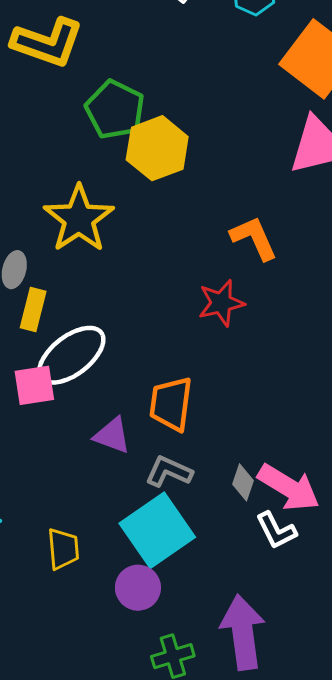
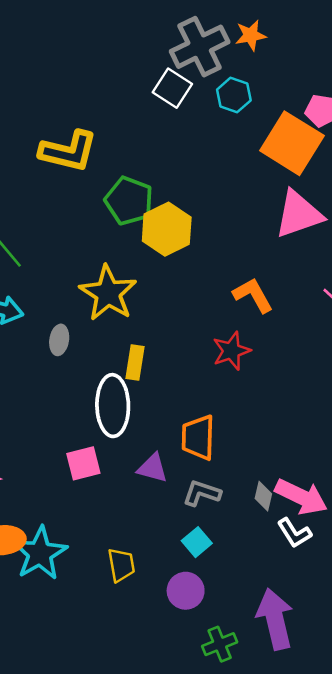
yellow rectangle: (33, 310) -> (135, 363), moved
white ellipse: (71, 355) -> (113, 406), turned -48
pink square: (34, 385) -> (83, 463), moved
cyan square: (157, 530) -> (197, 542), size x0.5

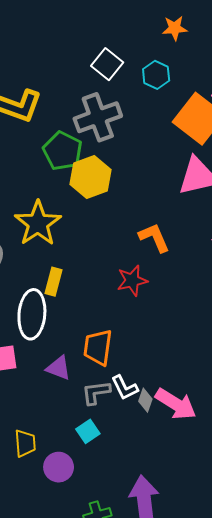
gray cross: (200, 47) -> (98, 117), moved
gray L-shape: (202, 493) -> (96, 392), turned -32
white L-shape: (294, 533) -> (125, 388), moved
purple circle: (186, 591) -> (59, 467), moved

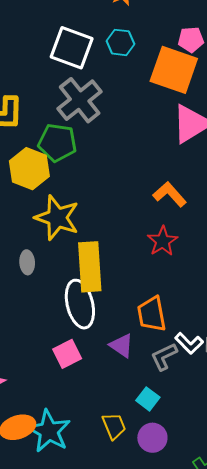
white square: (107, 64) -> (72, 48), size x1.4
yellow hexagon: (91, 177) -> (29, 169), moved
yellow rectangle: (54, 282) -> (90, 267), size x1.8
purple triangle: (59, 368) -> (122, 346), turned 32
cyan square: (88, 431) -> (148, 399), moved

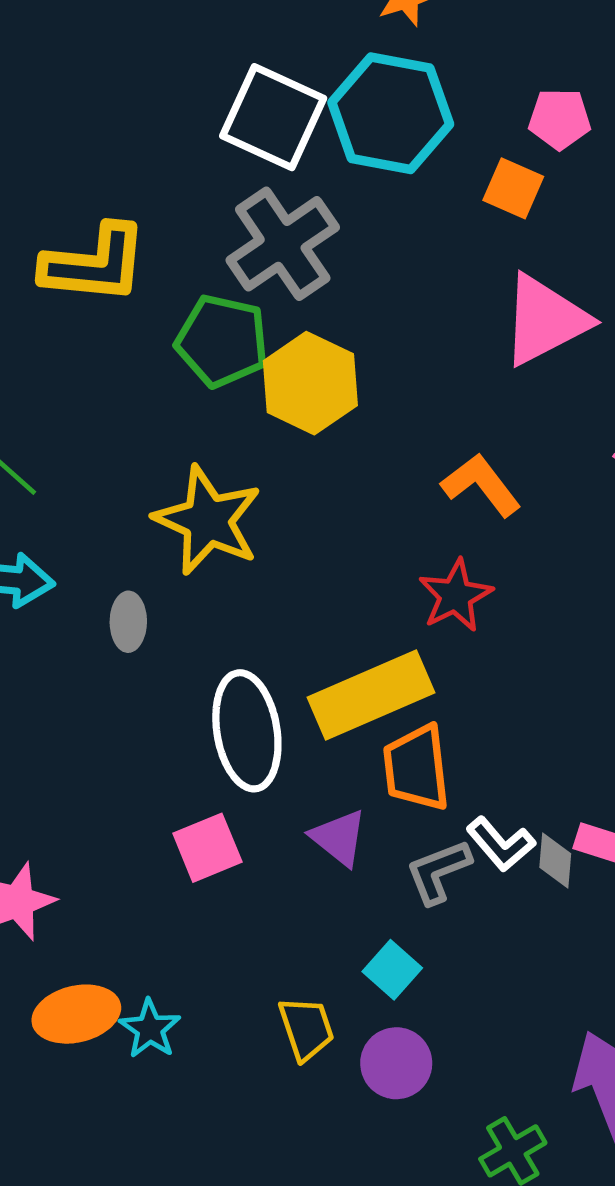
cyan hexagon: (120, 42) -> (391, 113), size x1.8
orange square: (174, 70) -> (513, 188), size x0.5
yellow hexagon: (29, 169) -> (310, 383), moved
yellow rectangle: (90, 267) -> (371, 695), moved, turned 66
cyan star: (49, 431) -> (150, 1029), size x0.6

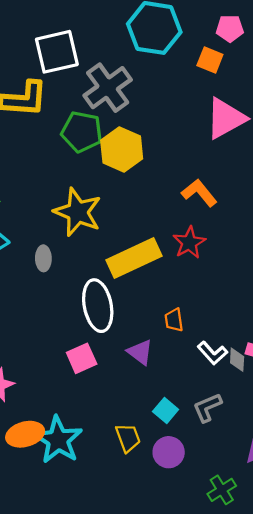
white square: (273, 117) -> (57, 52), moved, turned -36
yellow rectangle: (371, 695) -> (134, 258), moved
orange trapezoid: (416, 768) -> (174, 320), size x0.6
gray L-shape: (438, 872) -> (207, 408), moved
cyan star: (150, 1029) -> (58, 440), size x1.8

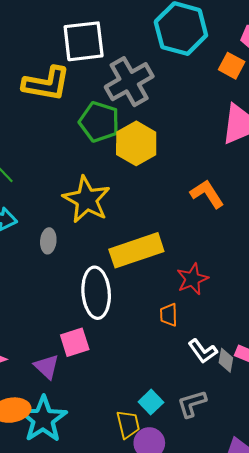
red star: (189, 243) -> (192, 279), moved
purple triangle: (140, 352) -> (47, 367), moved
yellow trapezoid: (128, 438) -> (128, 424), moved

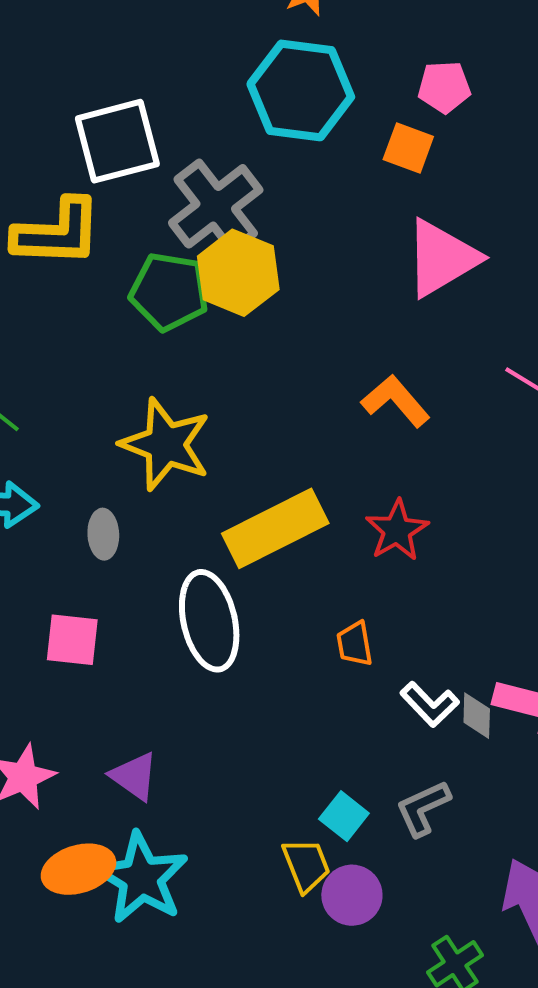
yellow hexagon: (136, 143) -> (238, 273), moved
red star: (192, 279) -> (397, 530), moved
pink square: (75, 342) -> (72, 640), moved, turned 32

